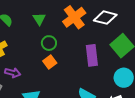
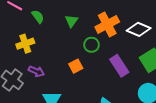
green circle: (49, 43) -> (91, 45), moved
purple rectangle: (92, 55) -> (119, 66), turned -35

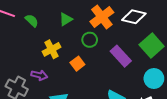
green triangle: (71, 21) -> (66, 19), turned 32
yellow cross: (25, 44) -> (52, 49), moved

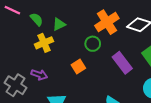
green triangle: (66, 19) -> (59, 24), moved
yellow cross: (52, 49) -> (44, 43), moved

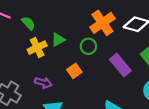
green triangle: (59, 24) -> (58, 40), moved
purple arrow: (39, 75) -> (43, 83), moved

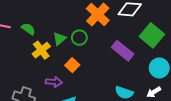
green circle: (88, 46) -> (79, 38), moved
orange square: (74, 71) -> (72, 65), moved

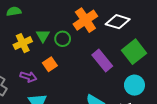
green semicircle: (28, 29) -> (14, 11), moved, turned -56
green triangle: (59, 39) -> (43, 36), turned -32

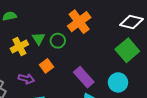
white diamond: (118, 22) -> (132, 22), moved
purple rectangle: (102, 61) -> (84, 77), moved
cyan circle: (134, 85) -> (118, 82), moved

